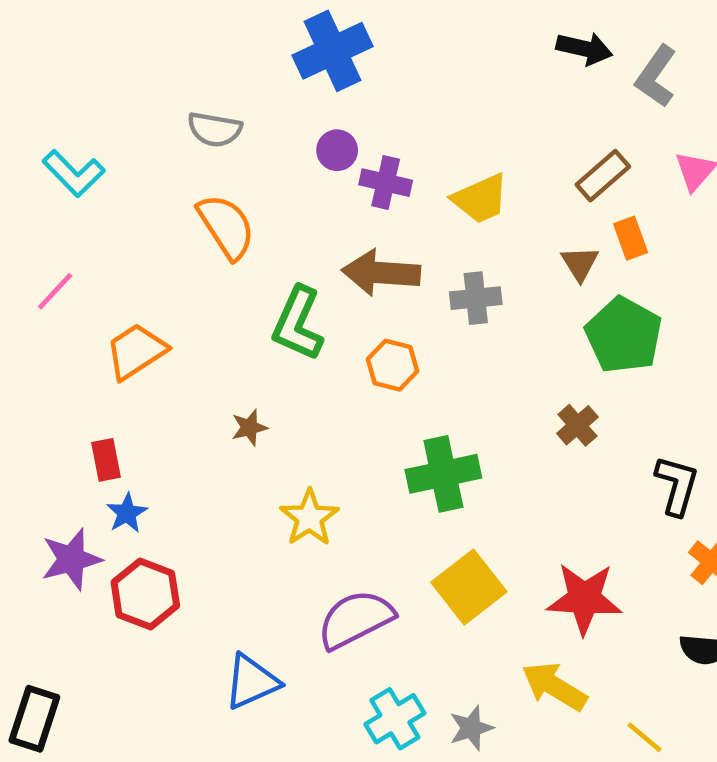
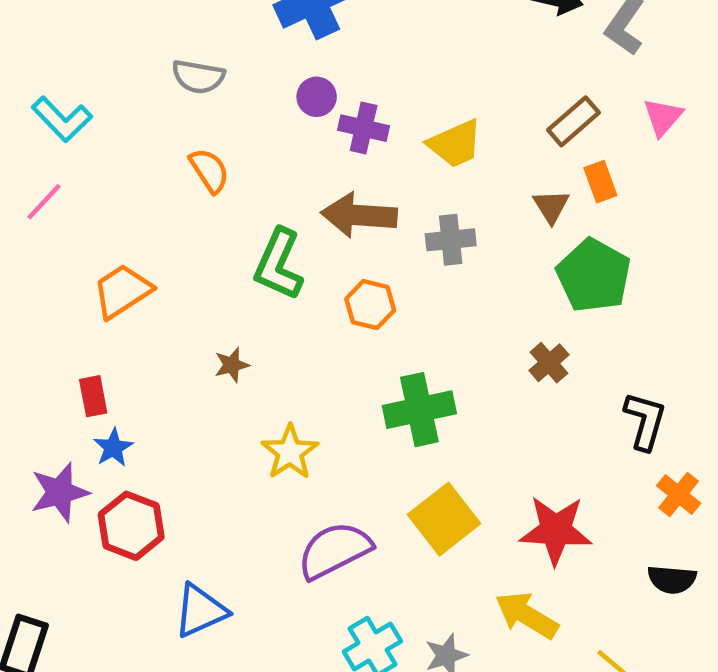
orange semicircle: (226, 226) -> (209, 171), size x0.7
pink line: (55, 291) -> (44, 202), moved
blue triangle: (252, 682) -> (200, 611), moved

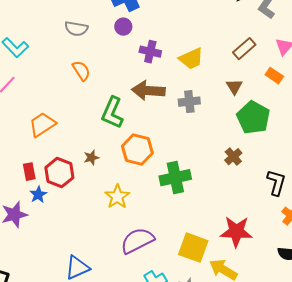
purple circle: (317, 97) -> (123, 27), moved
orange rectangle: (600, 182) -> (274, 76), moved, turned -36
orange hexagon: (370, 305) -> (137, 150), moved, size x1.4
yellow square: (444, 519) -> (193, 248), moved, turned -32
red hexagon: (131, 526) -> (59, 173), moved

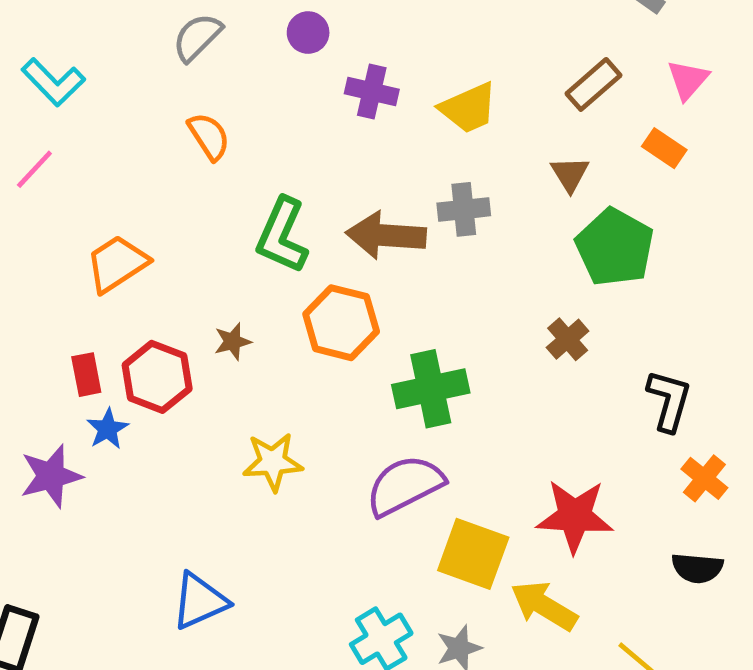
gray semicircle: (76, 29) -> (197, 37), turned 125
brown arrow: (148, 91) -> (386, 235), moved
yellow star: (117, 197) -> (273, 462), moved, turned 30
purple semicircle: (137, 241) -> (405, 485), moved

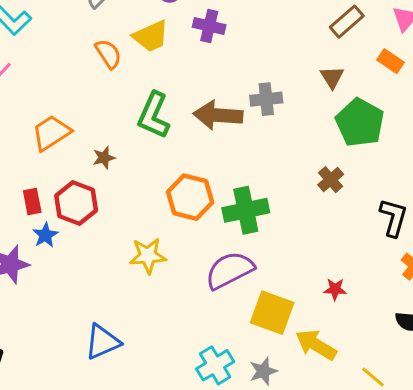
yellow trapezoid: (468, 108) -> (151, 36), moved
orange hexagon: (341, 323) -> (190, 197), moved
brown star: (233, 342) -> (104, 158), moved
red star: (575, 516) -> (335, 289), size x0.5

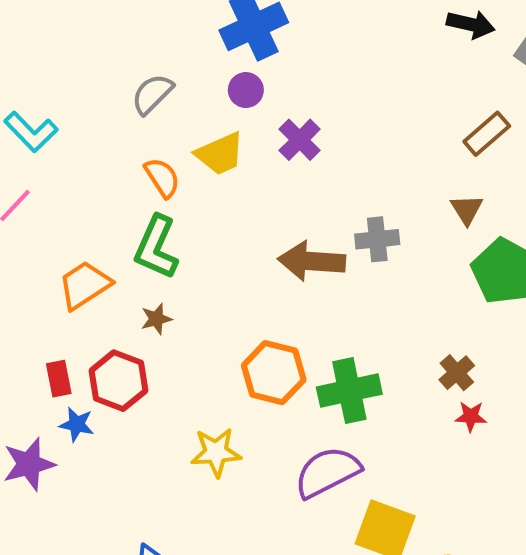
purple cross: (209, 26) -> (300, 140), turned 32
green L-shape: (154, 115) -> (156, 247), moved
brown cross: (331, 180) -> (457, 373), moved
blue star: (45, 235) -> (77, 424), turned -30
red star: (335, 289) -> (471, 416), moved

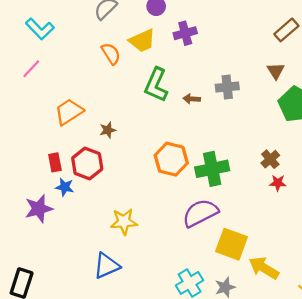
purple cross: (300, 140) -> (185, 33), turned 30
green L-shape: (156, 247) -> (156, 85), moved
brown arrow: (312, 261) -> (192, 99), size x0.5
yellow star: (216, 452) -> (124, 222), moved

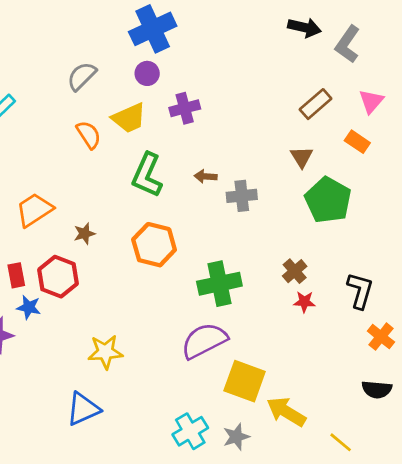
gray cross: (227, 87) -> (242, 196), moved
brown arrow: (192, 99) -> (206, 176), moved
orange hexagon: (171, 159) -> (154, 245), moved

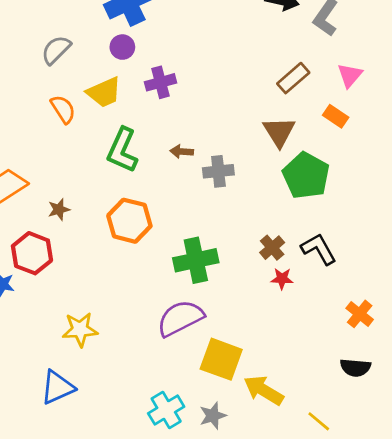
brown triangle: (302, 157) -> (279, 132), size x1.4
black L-shape: (360, 291) -> (319, 249), moved, turned -45

